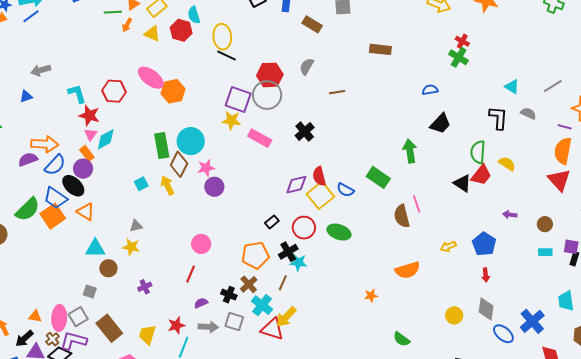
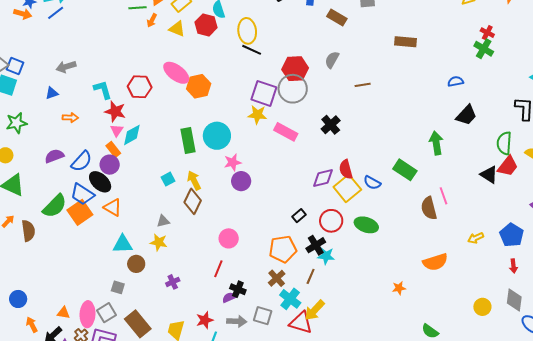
orange arrow: (45, 144) -> (70, 118), moved, size x0.6
brown diamond: (179, 164) -> (193, 201), moved
black cross: (229, 295) -> (238, 289), moved

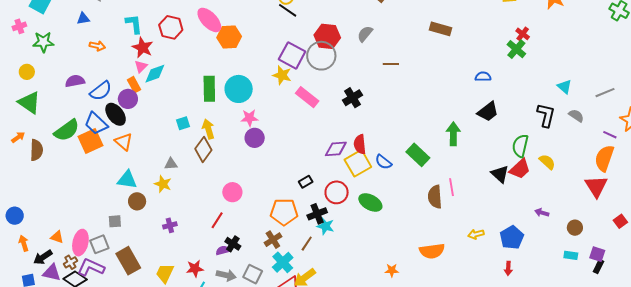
gray square: (118, 287) -> (115, 221), turned -32

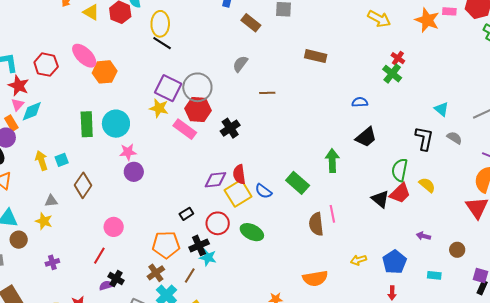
red hexagon: (327, 36) -> (198, 109), moved
yellow arrow: (208, 129) -> (41, 161), moved
cyan rectangle: (571, 255) -> (434, 275), moved

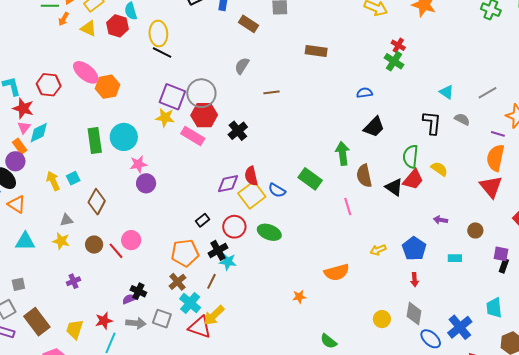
brown semicircle: (316, 224) -> (364, 176), moved
brown circle: (19, 240) -> (94, 245), moved
red line: (99, 256) -> (116, 251), moved, turned -66

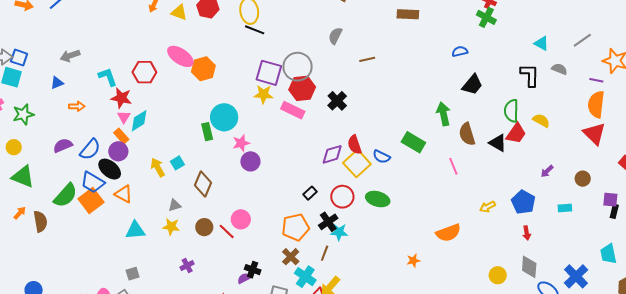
green rectangle: (95, 141) -> (207, 132), moved, size x0.7
purple arrow: (440, 220) -> (547, 171), turned -48

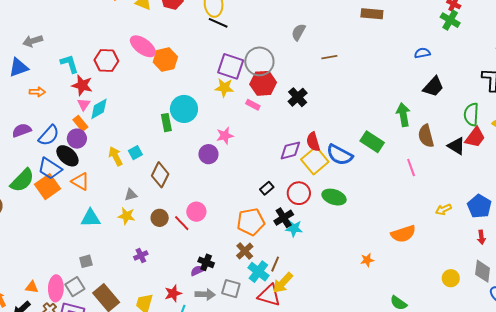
blue triangle: (57, 83) -> (19, 67), size x1.5
pink rectangle: (293, 110) -> (253, 105), size x0.6
pink star: (241, 143) -> (225, 136), moved
blue semicircle: (381, 157) -> (340, 155), size x1.5
brown line: (325, 253) -> (275, 264), moved

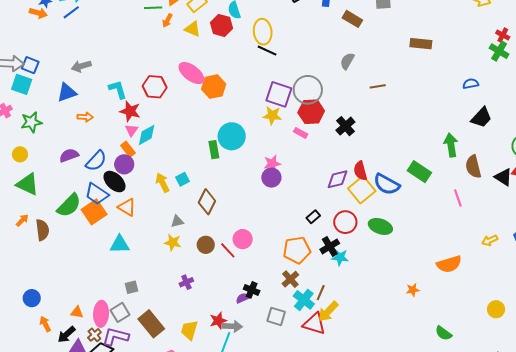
purple circle: (208, 154) -> (271, 178), moved
cyan triangle: (91, 218) -> (120, 244), moved
gray arrow: (205, 294) -> (232, 326), moved

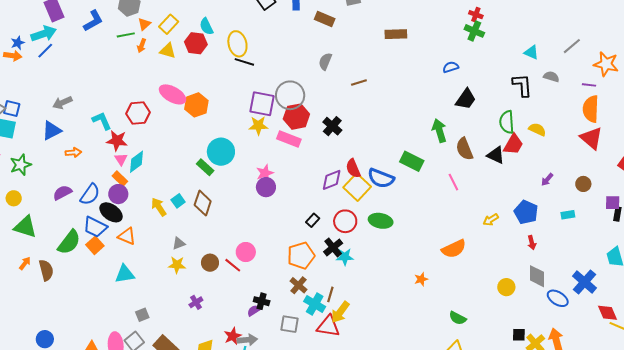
pink rectangle: (301, 133) -> (289, 139), size x1.6
green rectangle: (214, 150) -> (205, 167), turned -30
brown diamond: (207, 202) -> (203, 203), moved
orange square: (94, 212) -> (95, 245), size x0.7

